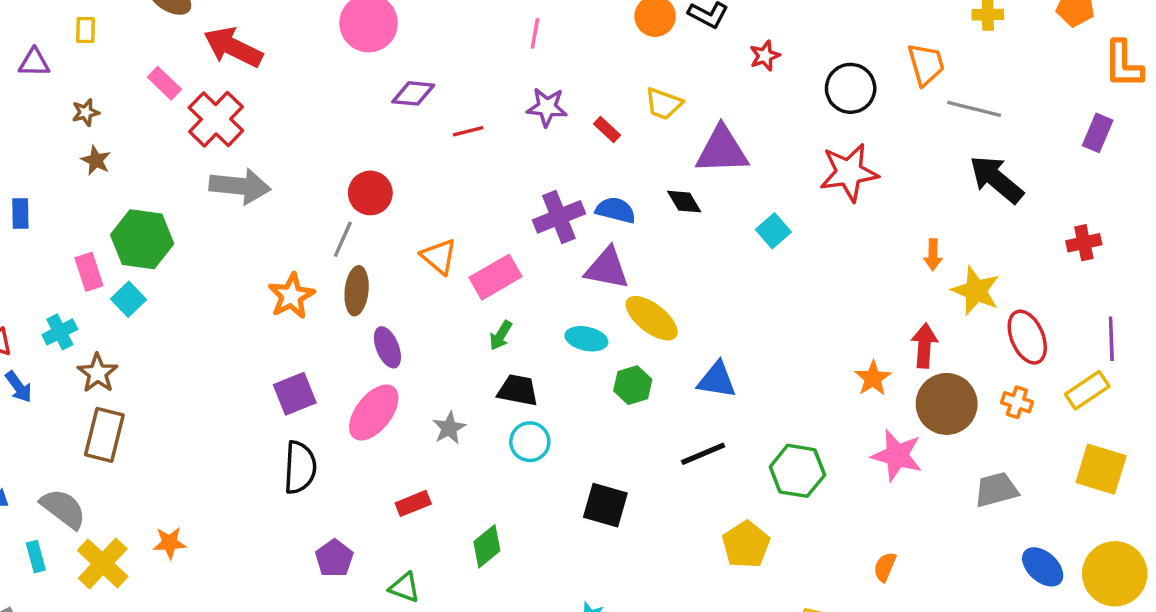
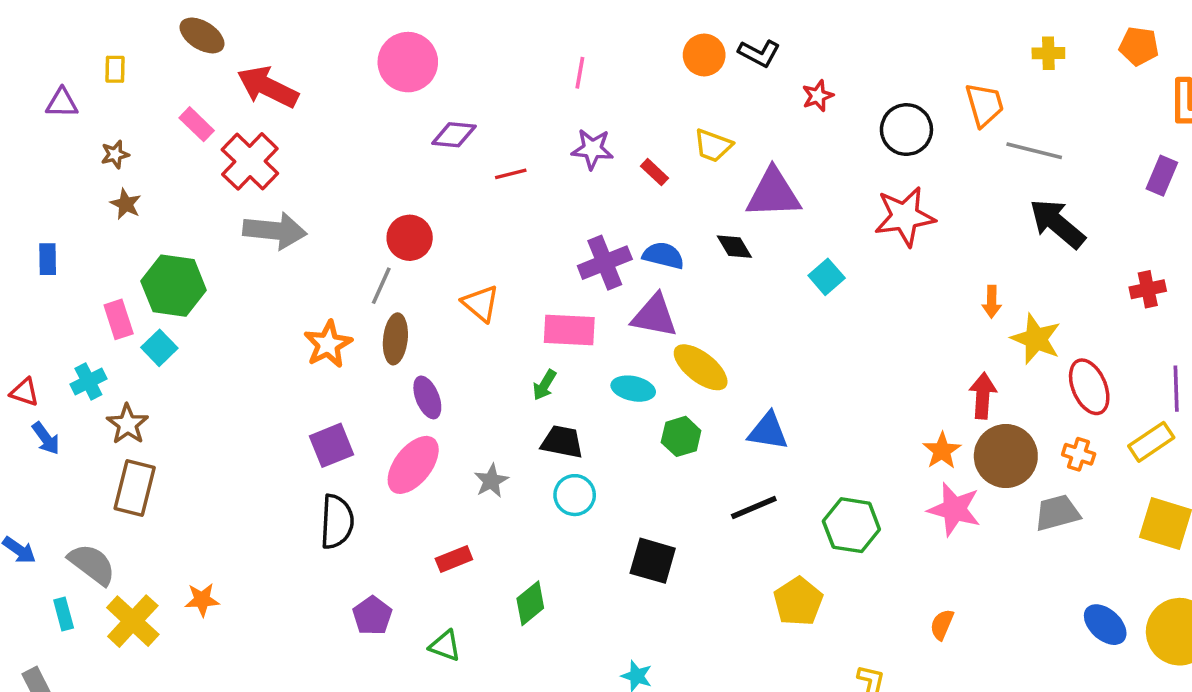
pink rectangle: (496, 277) -> (569, 330), moved, turned 33
orange star: (873, 378) -> (942, 451), moved
gray trapezoid: (996, 490) -> (1057, 513), moved

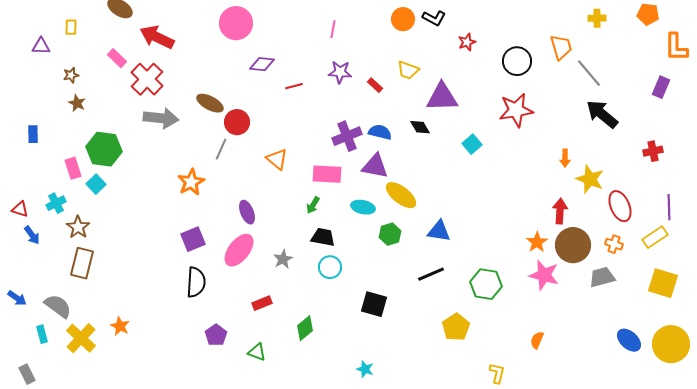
gray line: (1034, 151) -> (589, 73), turned 36
brown ellipse: (395, 339) -> (210, 103), moved, turned -68
orange star: (202, 600) -> (120, 326), turned 30

